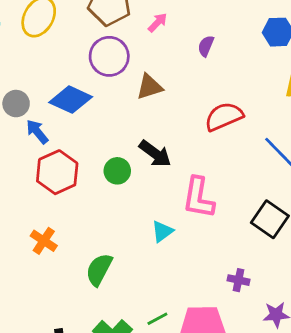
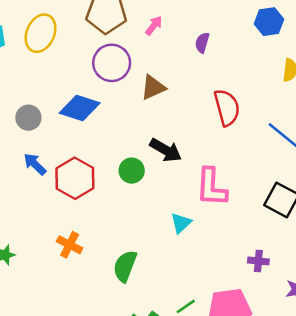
red semicircle: (224, 117) -> (227, 108), turned 105
blue arrow: (37, 132) -> (35, 164), moved

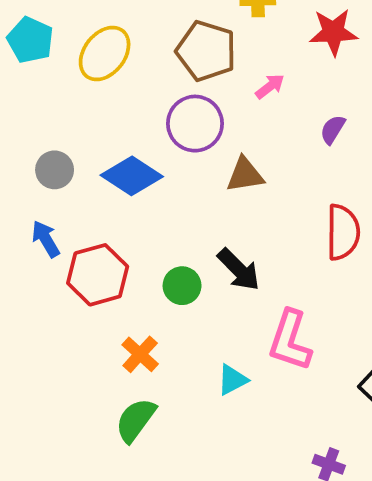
orange cross: (70, 245) -> (140, 354), moved

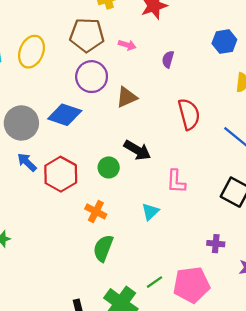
pink arrow: (270, 86) -> (127, 45), turned 70
gray circle: (55, 170) -> (21, 123), size x1.6
pink L-shape: (290, 340) -> (176, 181), size x0.7

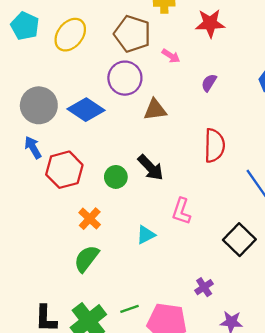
purple cross: (216, 244) -> (204, 287), turned 35

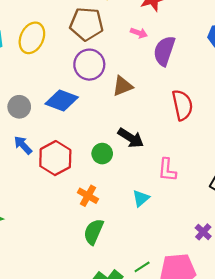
pink arrow: (171, 56) -> (139, 33), moved
purple semicircle: (209, 83) -> (164, 51), size x1.8
gray circle: (39, 105) -> (19, 107), size x0.7

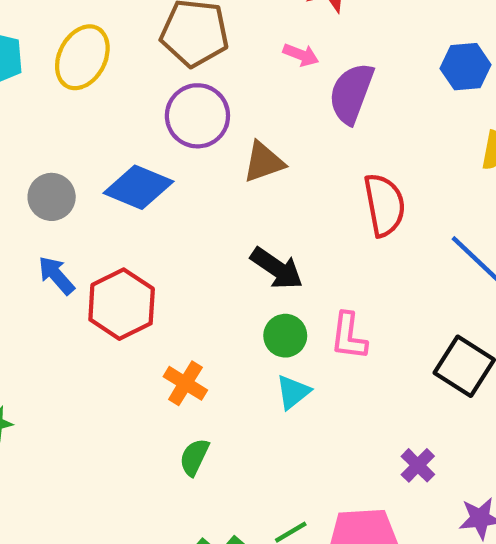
green circle: (102, 154) -> (285, 336), moved
green semicircle: (94, 232) -> (194, 457), size x0.7

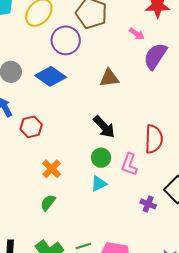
purple circle: (197, 116) -> (66, 40), moved
red semicircle: (384, 205) -> (154, 139), moved
red hexagon: (122, 304) -> (31, 127), size x0.7
purple cross: (418, 465) -> (148, 204), moved, turned -35

